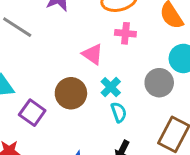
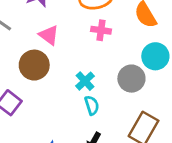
pink triangle: (93, 54) -> (49, 35), moved
brown circle: (71, 93) -> (34, 65), moved

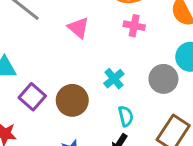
brown circle: (34, 65) -> (72, 100), moved
cyan semicircle: (92, 105) -> (126, 116), moved

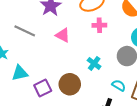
purple square: (32, 97) -> (43, 88), turned 36
cyan semicircle: (126, 116) -> (119, 85), moved, turned -32

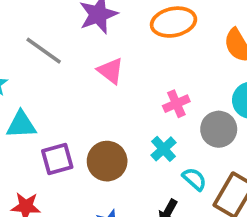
pink cross: (99, 25) -> (176, 104), moved, turned -32
cyan cross: (94, 63) -> (164, 149), moved

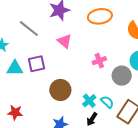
cyan cross: (164, 149) -> (89, 101), moved
purple square: (57, 159) -> (36, 64), moved

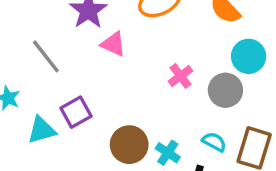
gray line: (29, 29) -> (46, 56), turned 30
pink triangle: (65, 41) -> (113, 44), moved
cyan cross: (89, 101) -> (168, 153), moved

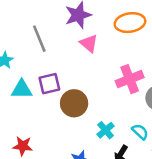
pink cross: (181, 76) -> (130, 79), size x1.5
brown circle: (129, 145) -> (74, 103), moved

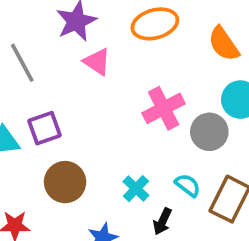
brown circle: (74, 103) -> (65, 182), moved

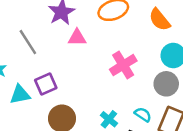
pink triangle: (97, 62) -> (77, 38), turned -30
gray circle: (209, 132) -> (166, 84), moved

